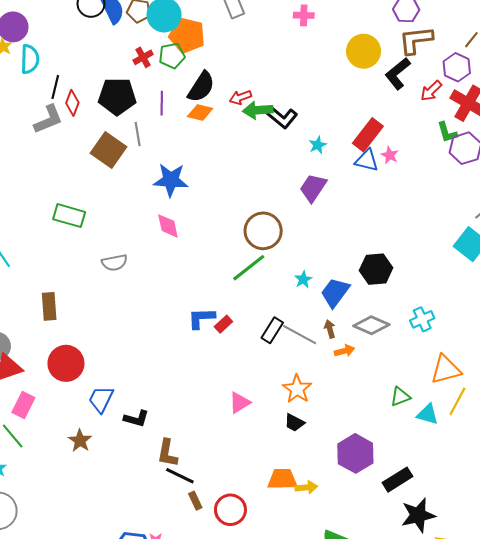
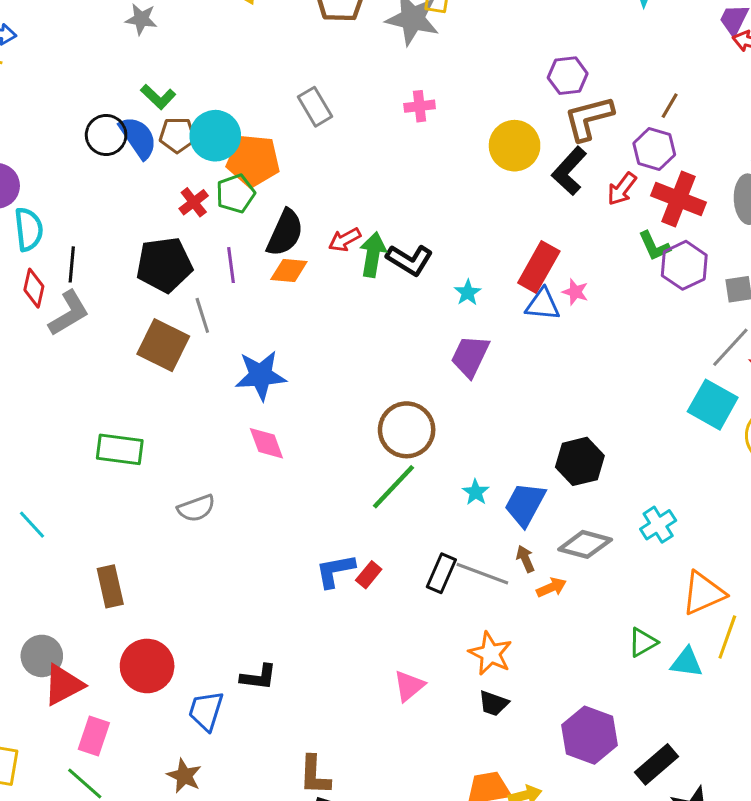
red diamond: (72, 103) -> (34, 288), moved
green arrow: (258, 110) -> (373, 255), turned 112
black L-shape: (136, 419) -> (258, 677), moved

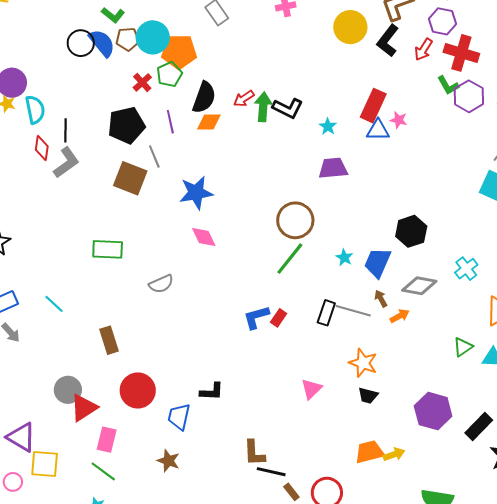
purple trapezoid: (470, 356) -> (333, 168), turned 64

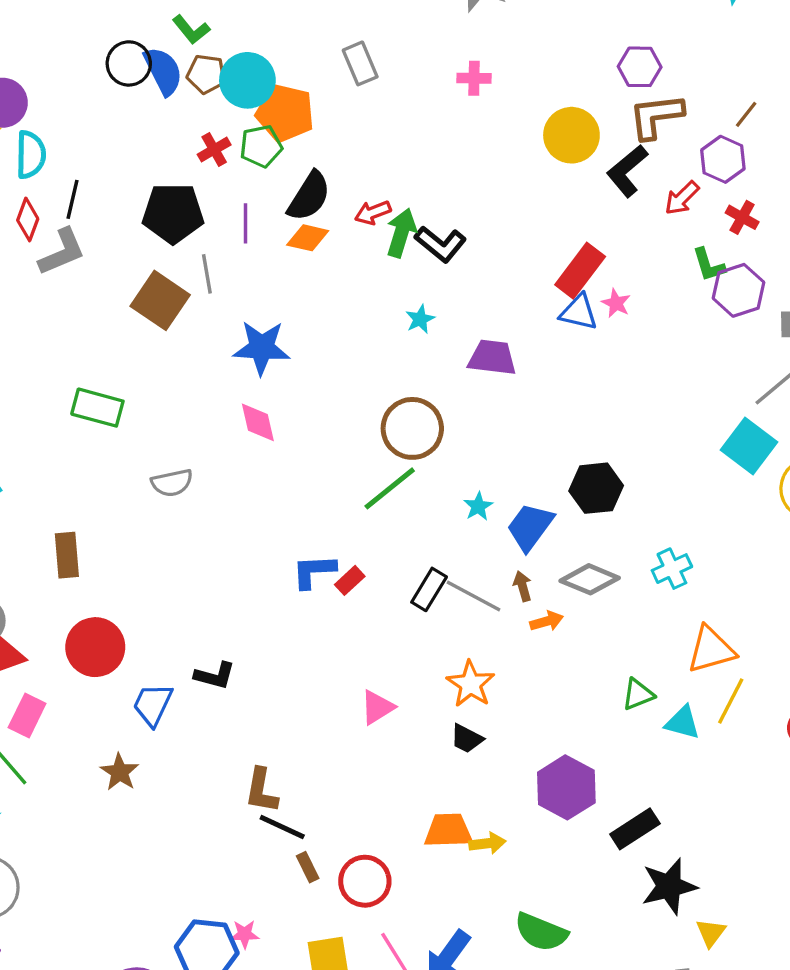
red cross: (461, 53) -> (742, 217), size x0.6
cyan star: (328, 127) -> (420, 319), moved

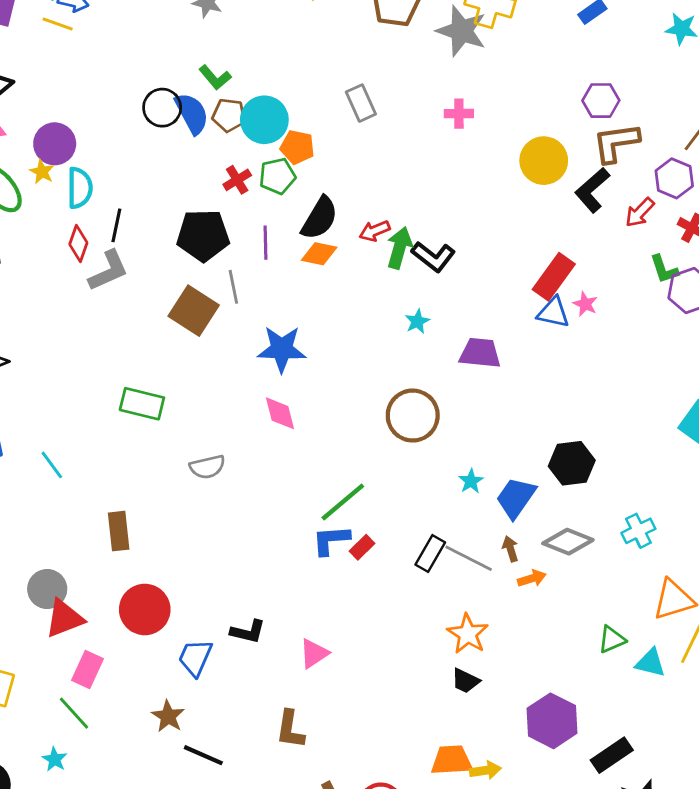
orange pentagon: (285, 113) -> (297, 147), size x0.7
green line: (390, 488) -> (343, 502), moved
pink triangle: (377, 707) -> (314, 653), moved
black line: (282, 827) -> (203, 755), moved

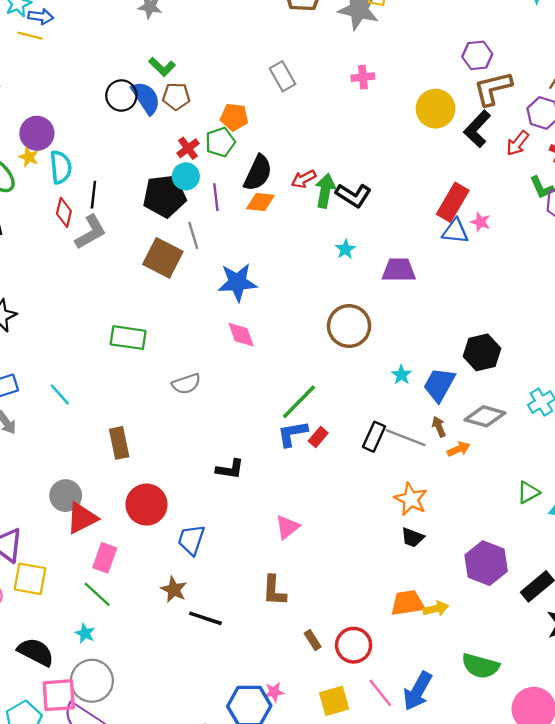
cyan circle: (264, 120) -> (186, 176), moved, size x0.7
black L-shape: (248, 632) -> (230, 469), moved

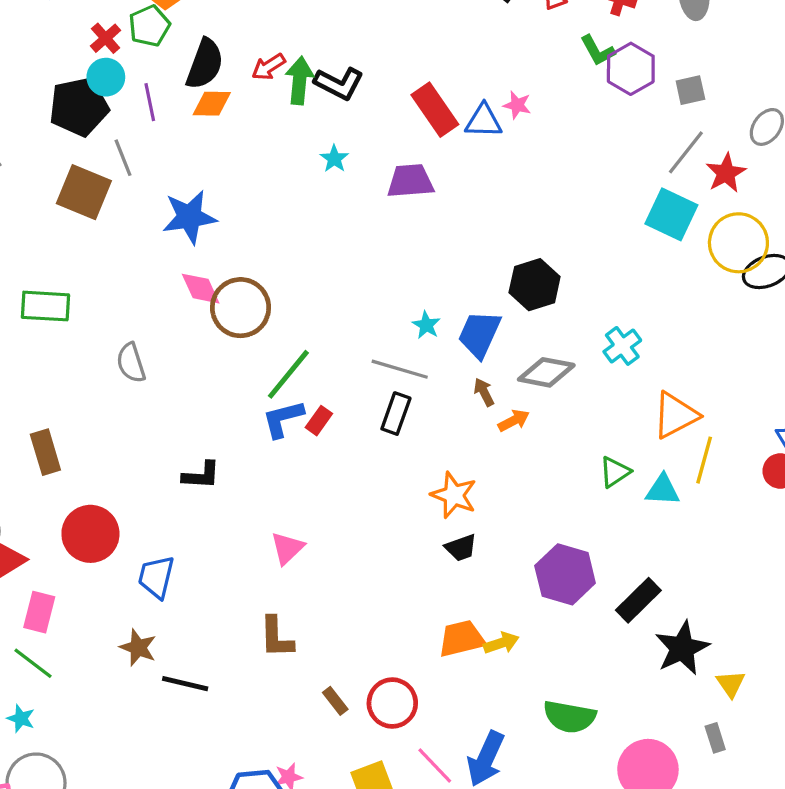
red rectangle: (453, 202) -> (435, 110), moved, turned -60
brown circle: (349, 326) -> (241, 308), moved
gray semicircle: (186, 384) -> (131, 363), turned 96
gray line: (406, 438) -> (400, 369), moved
black trapezoid: (413, 537) -> (461, 548), turned -35

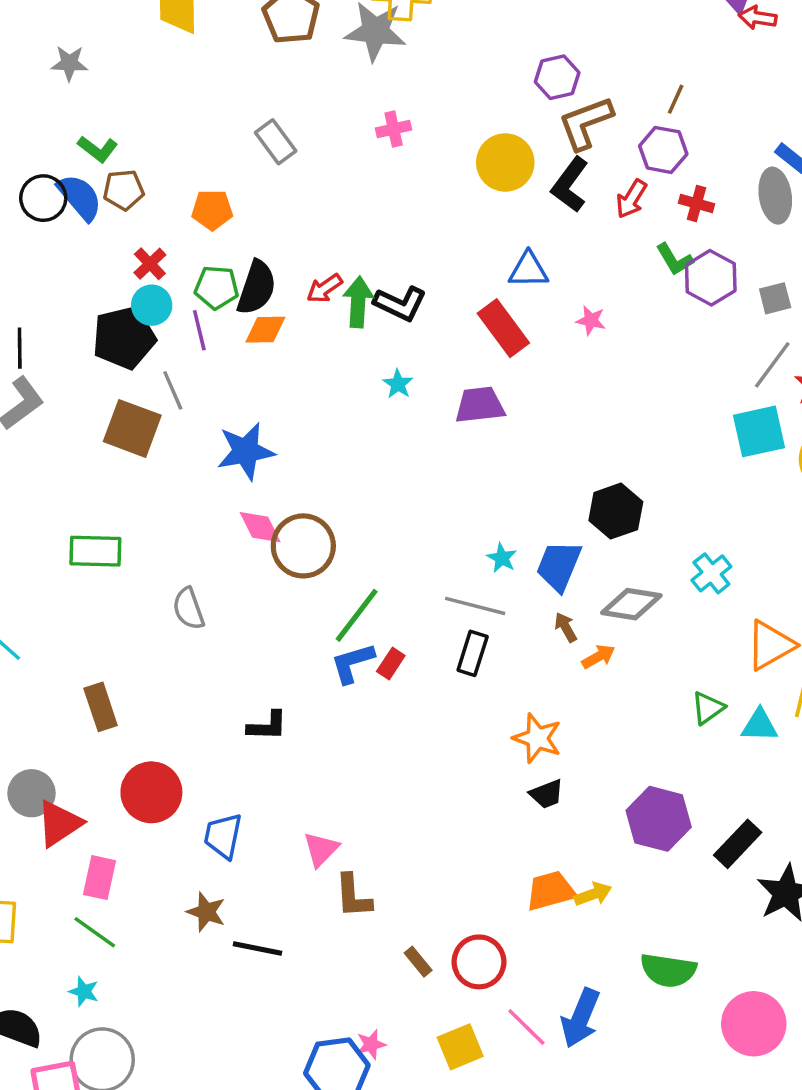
green pentagon: (149, 26) -> (217, 287), moved, turned 30
blue triangle: (484, 121) -> (528, 270), moved
cyan square: (671, 214) -> (759, 431), turned -36
pink triangle: (287, 548) -> (321, 849), moved

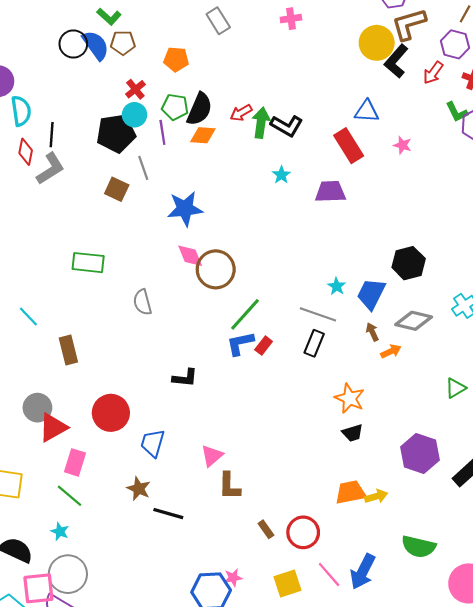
yellow circle: (505, 162) -> (377, 43), moved
brown square: (132, 428) -> (117, 189), size x0.7
brown rectangle: (101, 707) -> (68, 350), moved

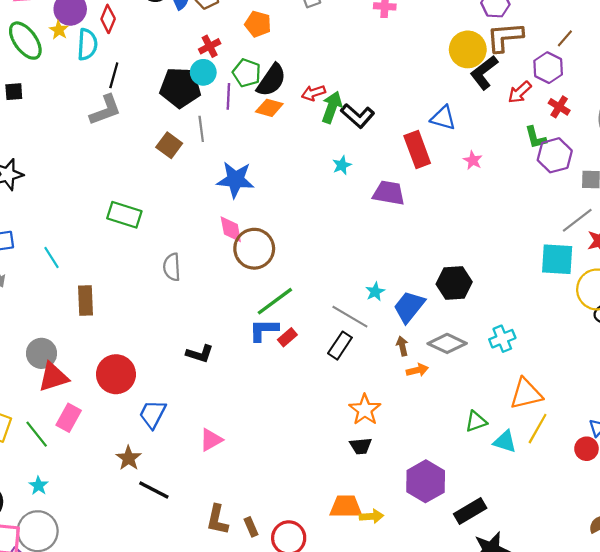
red diamond: (26, 152) -> (108, 19), moved
brown L-shape: (229, 486) -> (217, 520), moved
green line: (69, 496) -> (37, 434), moved

